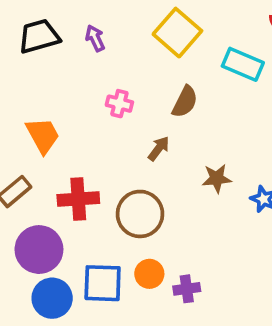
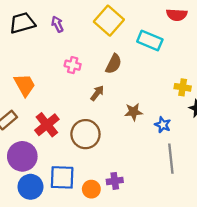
red cross: (78, 199) -> (47, 125), turned -35
orange circle: (149, 274) -> (91, 189), moved

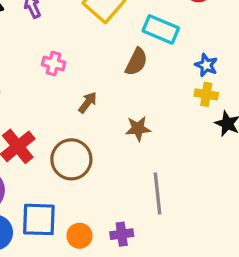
brown semicircle: (114, 64) -> (136, 62), moved
blue star: (163, 125) -> (206, 65), moved
gray line: (171, 159) -> (157, 193), moved
purple cross: (115, 181) -> (122, 234), moved

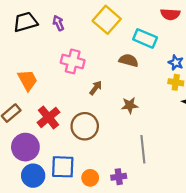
brown semicircle: (136, 62) -> (129, 60), turned -102
pink cross: (54, 64) -> (73, 61), size x1.5

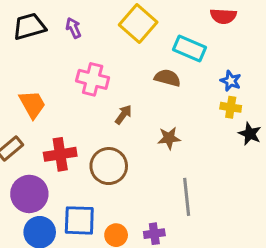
red cross: (48, 117) -> (60, 154), turned 30

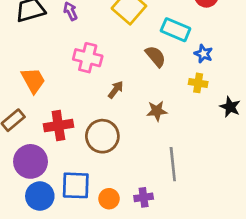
brown semicircle: (167, 78) -> (156, 56), turned 35
blue star: (231, 81) -> (203, 54), moved
yellow cross: (231, 107) -> (198, 83), moved

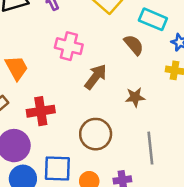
brown arrow: (116, 90) -> (96, 77), size x1.5
brown circle: (102, 136) -> (96, 134), moved

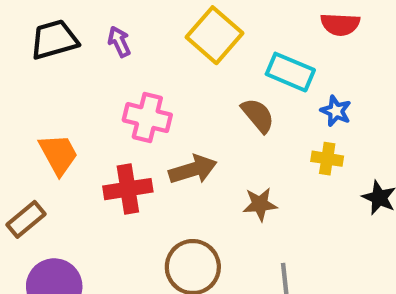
brown arrow: (96, 77) -> (193, 170), turned 36
red cross: (41, 111) -> (128, 189), moved

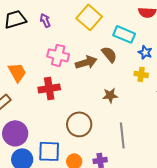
brown arrow: (193, 170) -> (86, 62), moved

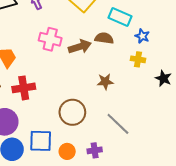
brown semicircle: (109, 54) -> (104, 38), turned -42
red cross: (49, 88) -> (24, 88), moved
gray line: (122, 135) -> (118, 124), turned -40

